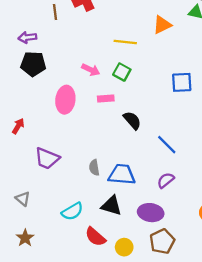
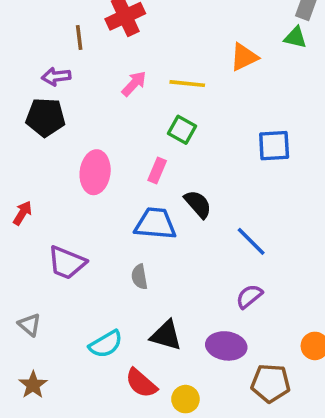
purple arrow: (27, 37) -> (56, 77), moved
pink arrow: (91, 70) -> (134, 84), moved, turned -72
pink rectangle: (106, 98) -> (157, 170), turned -63
blue trapezoid: (122, 175) -> (155, 224), moved
brown pentagon: (162, 241) -> (271, 383), moved, turned 30

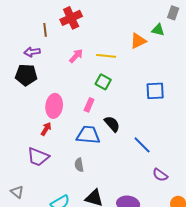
green triangle: (295, 38) -> (158, 30), moved
red arrow: (22, 213) -> (46, 129), moved
purple semicircle: (249, 296) -> (160, 175), moved, turned -105

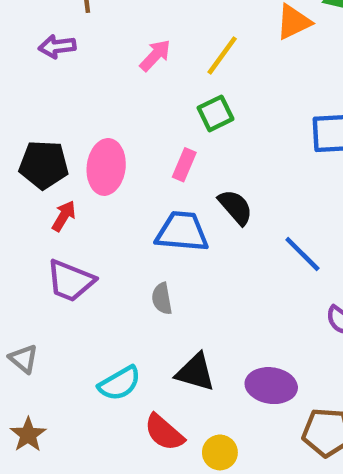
yellow line: (106, 56) -> (222, 55), turned -60
black pentagon: (26, 75) -> (44, 165), moved
green square: (103, 82) -> (215, 113), turned 35
red arrow: (46, 129) -> (64, 216), moved

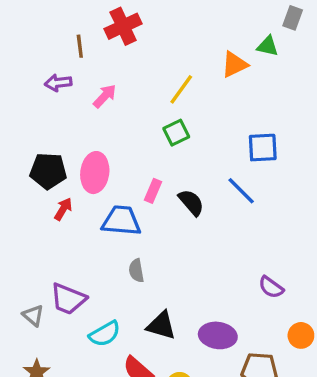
pink arrow: (155, 55) -> (105, 96), moved
pink rectangle: (184, 165) -> (153, 191), moved
blue trapezoid: (182, 232) -> (121, 221), moved
blue line: (302, 254) -> (241, 191), moved
purple trapezoid: (70, 281) -> (68, 299), moved

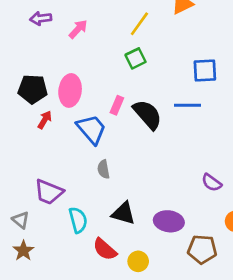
blue line: (241, 191) -> (188, 105), turned -45
black semicircle: (191, 202) -> (147, 115), size x1.4
blue trapezoid: (121, 221) -> (91, 129), turned 44
gray triangle: (33, 316) -> (21, 220), moved
cyan semicircle: (105, 334) -> (78, 220), turned -75

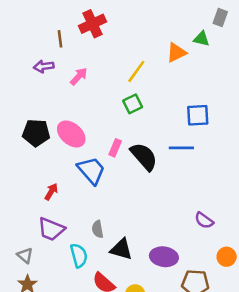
pink ellipse: (70, 90) -> (71, 134), turned -56
red arrow: (45, 120) -> (51, 192), moved
gray semicircle: (103, 169) -> (98, 229), moved

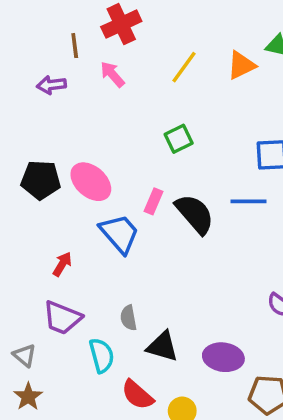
yellow line: (136, 71) -> (184, 67), moved
pink arrow: (79, 76) -> (112, 74), moved, turned -84

